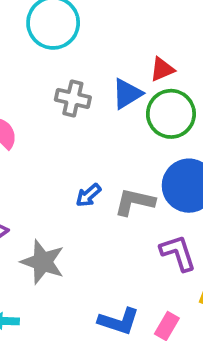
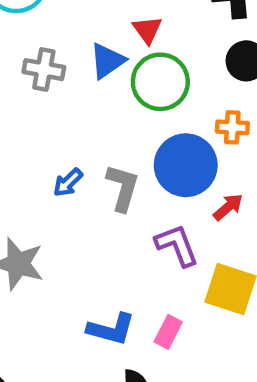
red triangle: (162, 69) -> (147, 30), turned -40
gray L-shape: (135, 202) -> (123, 188), turned 96

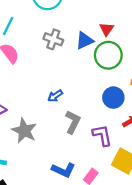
blue circle: (186, 165) -> (113, 98), size x0.7
gray L-shape: (123, 188) -> (73, 122), moved

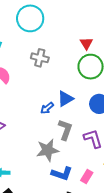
blue triangle: (85, 41) -> (65, 99), moved
gray star: (24, 131) -> (48, 150), moved, turned -30

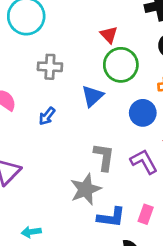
blue triangle: (65, 99) -> (92, 96), moved
blue arrow: (47, 108) -> (47, 116), moved

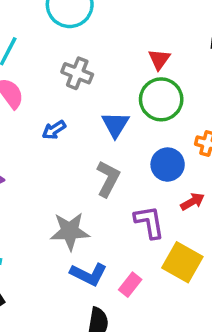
blue triangle: (92, 96) -> (115, 125), turned -35
gray L-shape: (104, 157) -> (108, 179), moved

